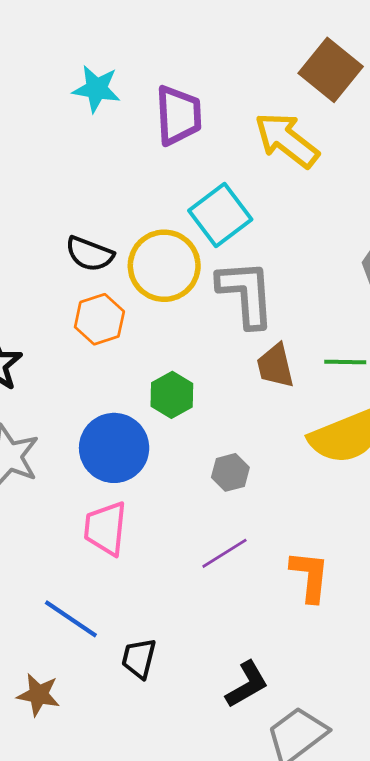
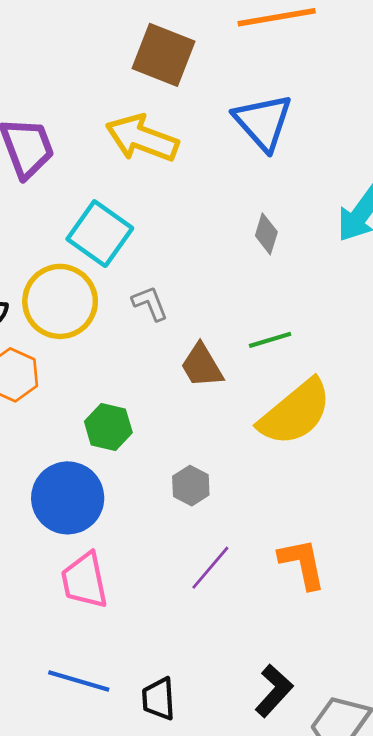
gray L-shape: (246, 294) -> (150, 303), size x0.5

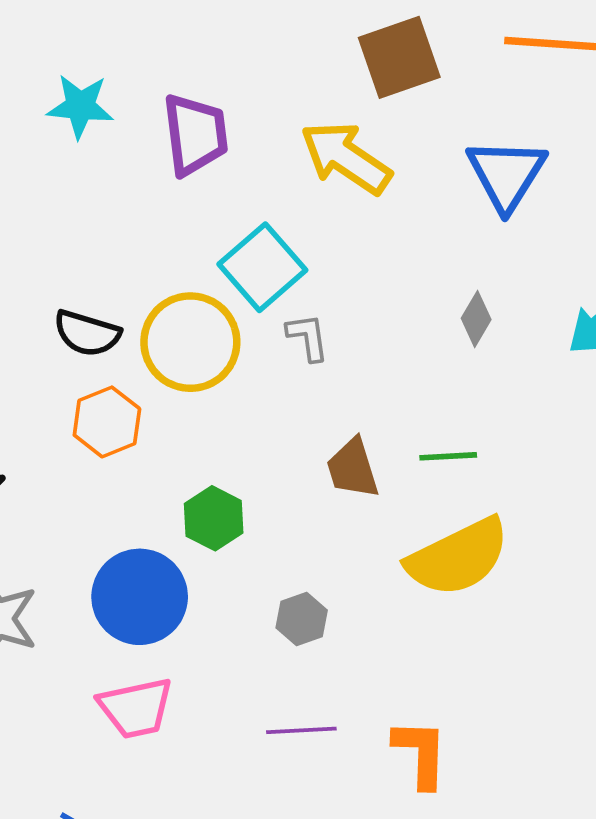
brown square: (163, 55) -> (399, 57), turned 36
gray L-shape: (150, 303) -> (308, 337), moved
purple line: (210, 568) -> (301, 730), turned 33
pink trapezoid: (84, 580) -> (136, 708), turned -104

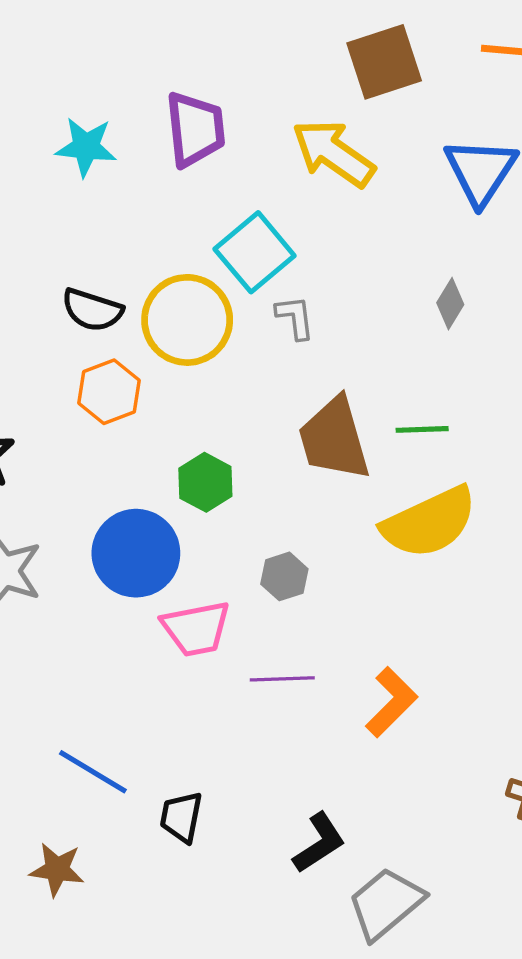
cyan star: (80, 106) -> (86, 147), moved
brown trapezoid: (353, 468) -> (334, 439), size x1.5
pink trapezoid: (136, 708) -> (196, 629), moved
orange L-shape: (421, 753) -> (391, 702), turned 42

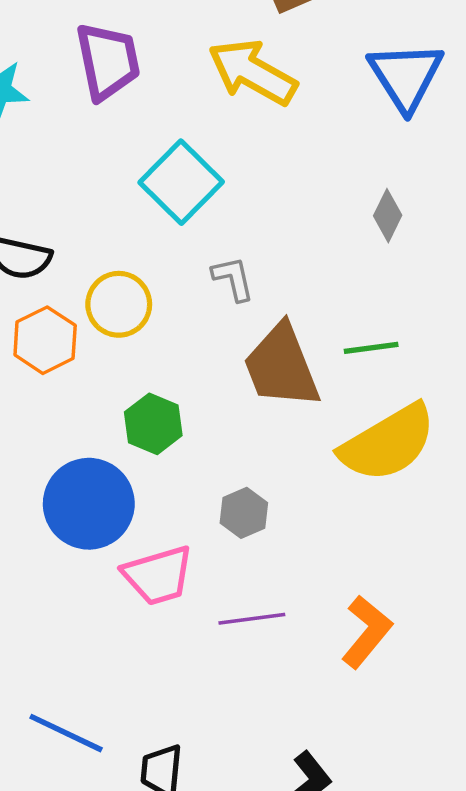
gray L-shape: (295, 317) -> (233, 279), moved
yellow circle: (187, 320) -> (119, 304), moved, size x0.7

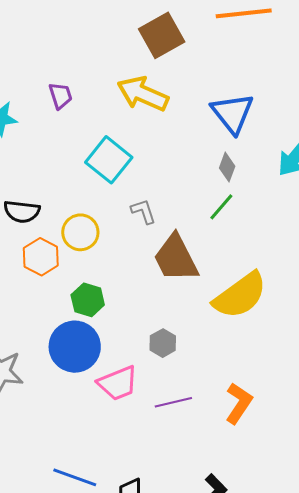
purple trapezoid: (108, 61) -> (61, 96), size x0.6
blue triangle: (406, 76) -> (232, 113), moved
green line: (371, 348) -> (221, 207), moved, turned -36
green hexagon: (153, 424) -> (88, 300), moved

